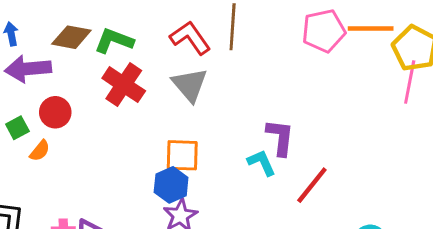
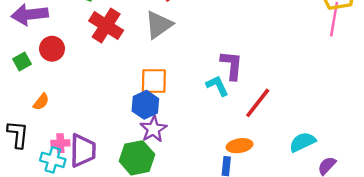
gray triangle: (190, 85) -> (159, 25), turned 36
orange semicircle: (40, 151) -> (41, 102), moved

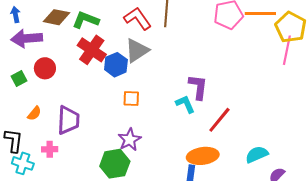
orange square: (154, 81) -> (131, 99), size x0.7
blue hexagon: (145, 105) -> (116, 65), moved
orange ellipse: (239, 146) -> (203, 156), size x1.4
purple trapezoid: (83, 151) -> (68, 120), moved
cyan cross: (53, 160) -> (23, 163), moved

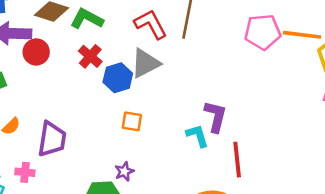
red cross: (92, 50) -> (90, 56), size x0.7
red circle: (45, 68) -> (36, 52), moved
red line: (219, 120) -> (237, 160), turned -52
purple star: (130, 140) -> (124, 171), size x0.7

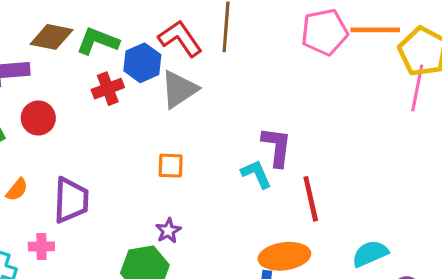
red circle: (36, 52) -> (38, 118), moved
red cross: (90, 56) -> (108, 89), turned 35
blue hexagon: (118, 78) -> (142, 63), moved

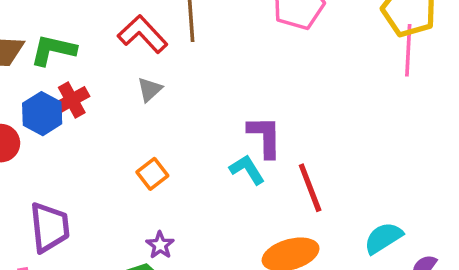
blue hexagon: (142, 63) -> (42, 114), moved
gray triangle: (179, 89) -> (150, 90), size x0.6
orange square: (171, 166) -> (152, 174), turned -32

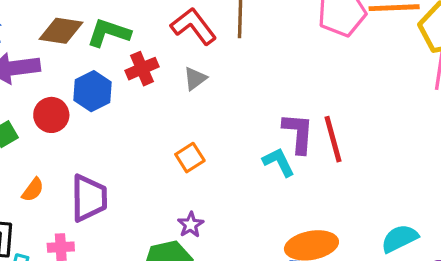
red cross: (72, 100) -> (142, 69), moved
red line: (310, 188) -> (333, 139), moved

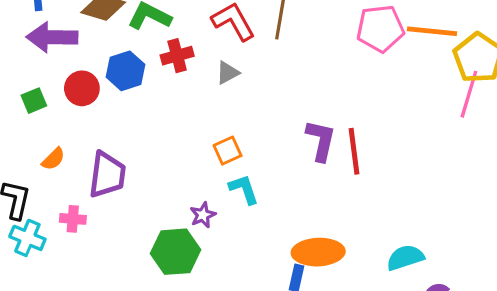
orange square: (190, 158) -> (228, 151), moved
cyan L-shape: (279, 162) -> (244, 189), moved

